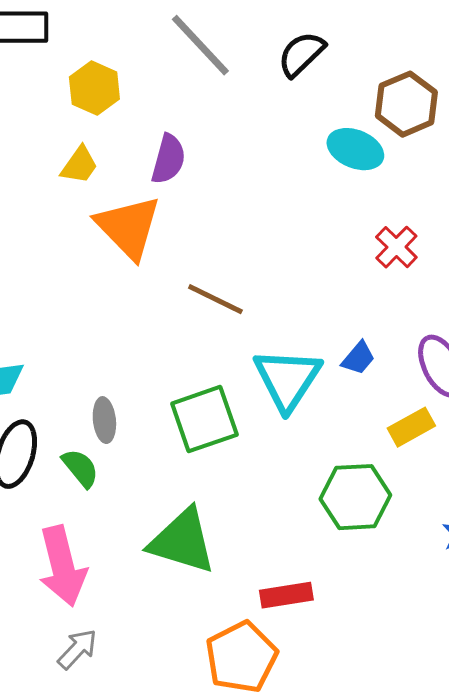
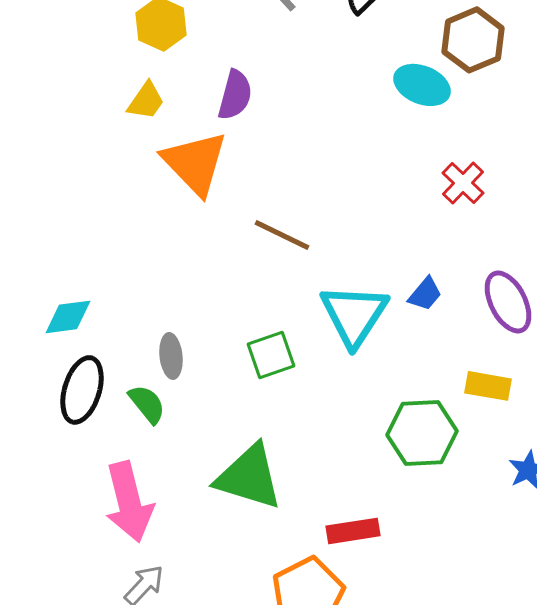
green square: (204, 419) -> (271, 355), size x0.7
yellow rectangle: (411, 427) -> (488, 386), moved, turned 39

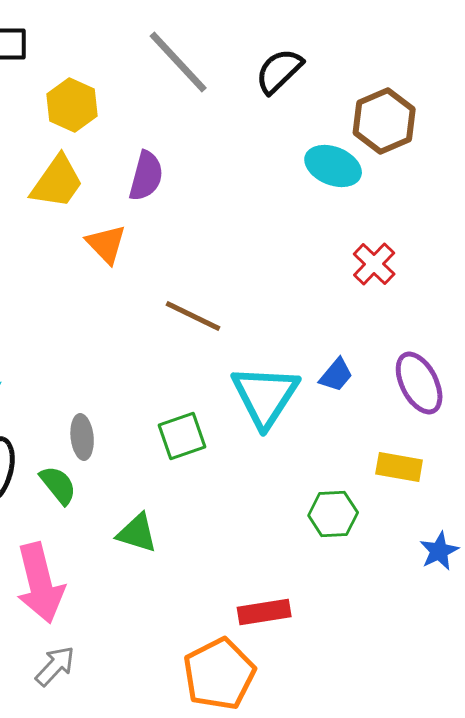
yellow trapezoid: (146, 101) -> (57, 182), size x1.4
orange triangle: (195, 163) -> (106, 244), size x0.6
green hexagon: (422, 433) -> (333, 514), size x0.7
green triangle: (249, 477) -> (137, 533), moved, size x0.6

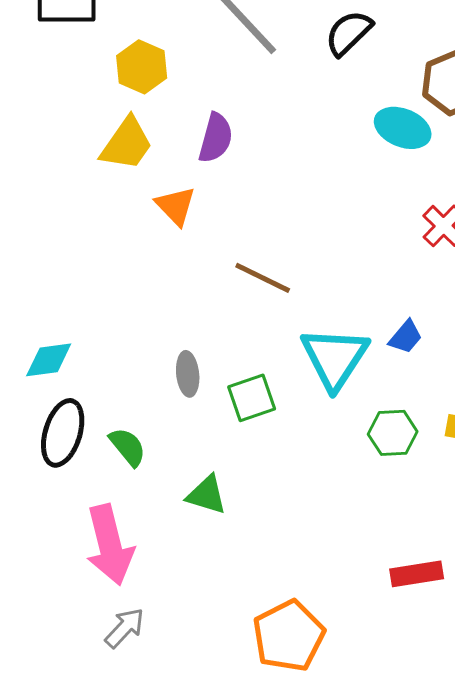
gray ellipse: (82, 437) -> (188, 374), moved
green hexagon: (333, 514) -> (393, 433), moved
red rectangle: (264, 612) -> (417, 574), moved

